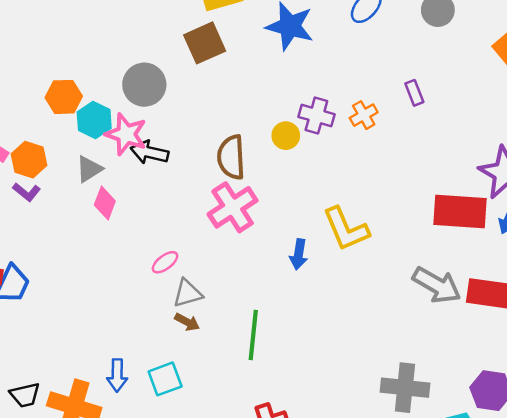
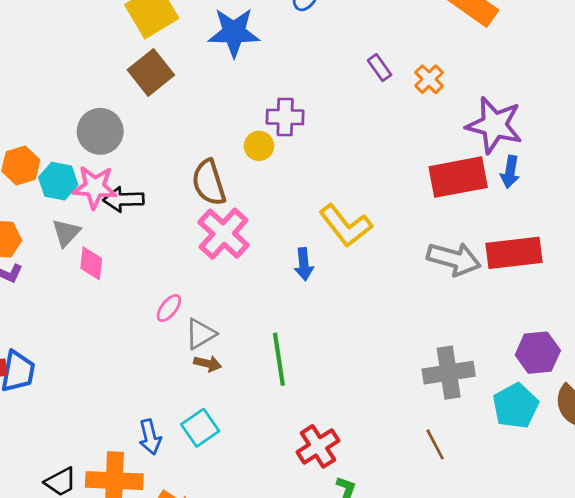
orange cross: (364, 115) -> (429, 79), moved

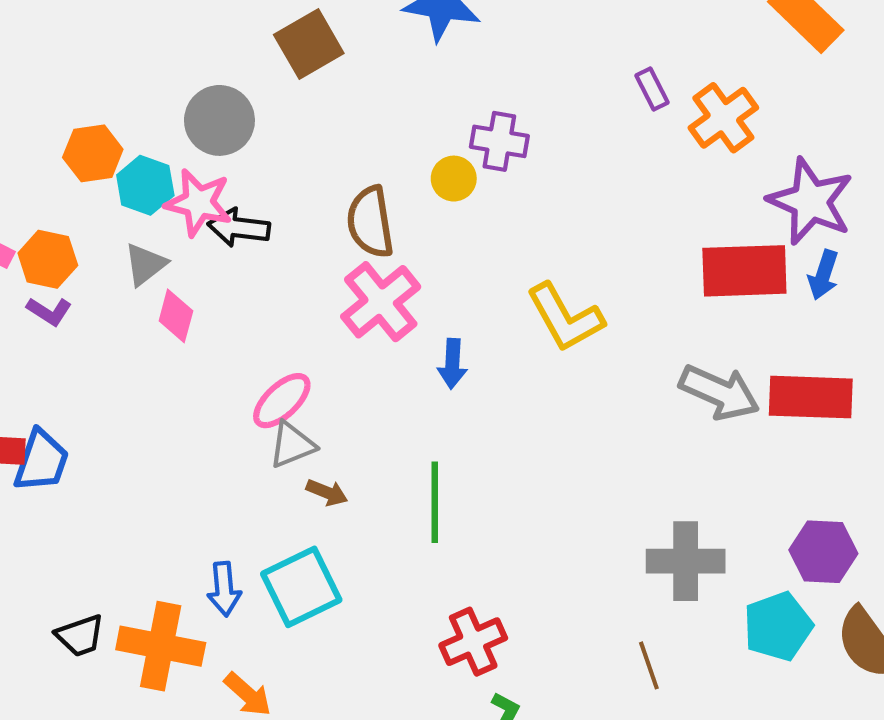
orange cross: (429, 79) -> (723, 118), size x1.5
blue arrow: (304, 264) -> (452, 364), moved
pink ellipse: (169, 308) -> (282, 401), size x1.4
gray triangle: (200, 334) -> (292, 445), moved
cyan square: (200, 428) -> (301, 587), size x1.4

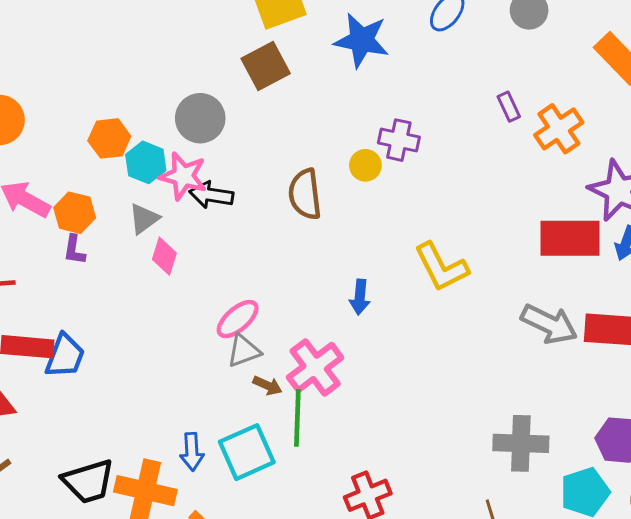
pink cross: (381, 302) -> (315, 367), moved
purple L-shape: (49, 311) -> (74, 250), turned 64
green line: (435, 502) -> (297, 418), moved
black trapezoid: (80, 636) -> (88, 481), size x1.5

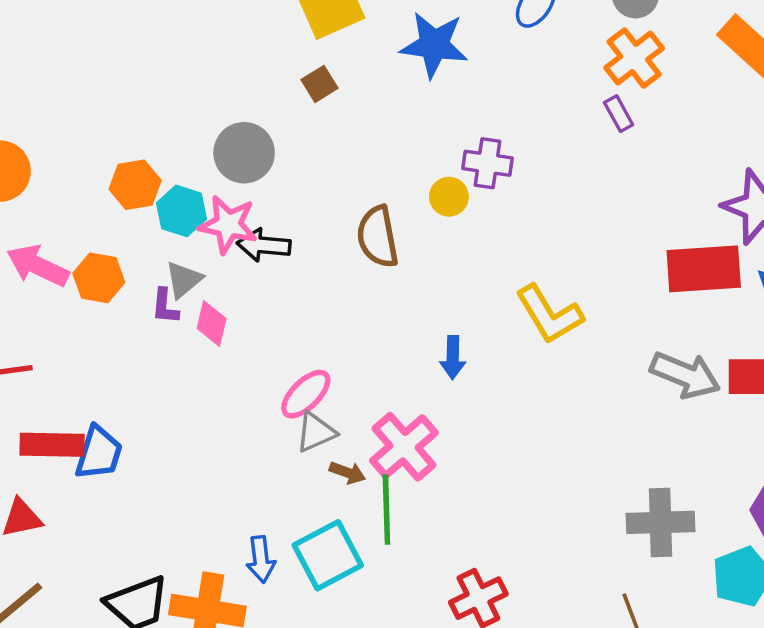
brown square: (266, 66) -> (320, 84), size x0.6
orange cross: (559, 129) -> (634, 58), moved
purple L-shape: (74, 250) -> (165, 306), moved

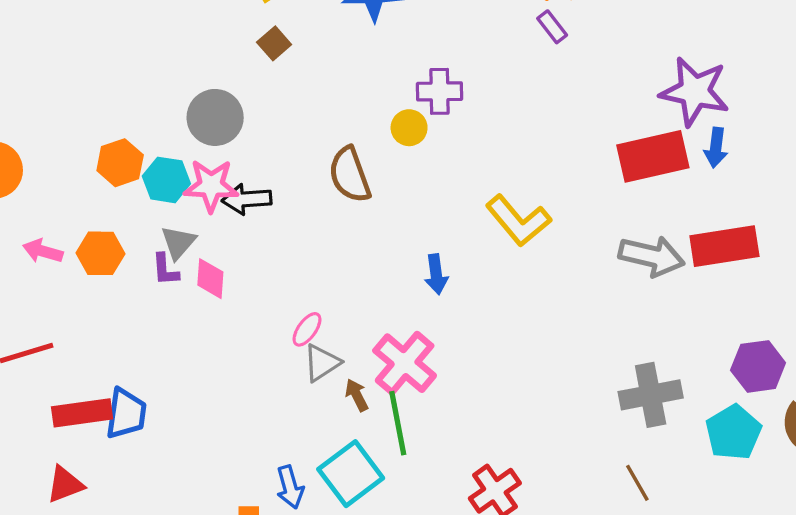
pink arrow: (38, 266) -> (43, 251), size x0.7
pink ellipse: (306, 394) -> (307, 329), size x0.7
brown arrow: (347, 473) -> (357, 395), turned -128

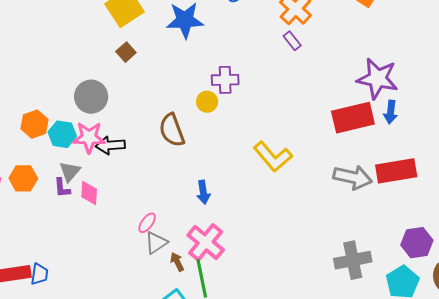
blue arrow: (436, 274) -> (203, 192), moved
blue trapezoid: (126, 414) -> (39, 274), size x0.7

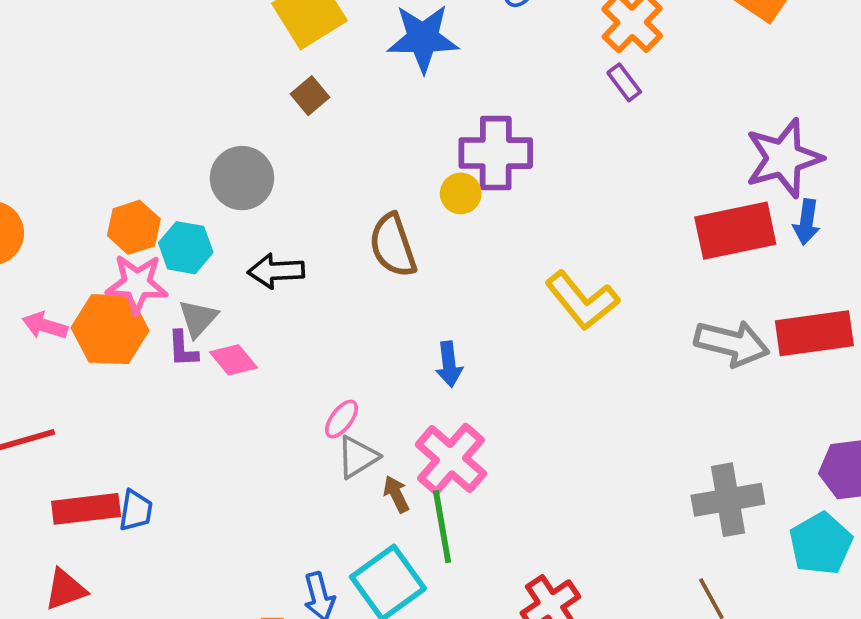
purple star: (378, 79) -> (784, 158), turned -30
purple cross: (225, 80) -> (496, 153), size x1.4
pink star: (89, 137) -> (137, 284), moved
orange hexagon: (23, 178) -> (110, 329), size x1.4
pink diamond: (89, 193) -> (234, 360), turned -45

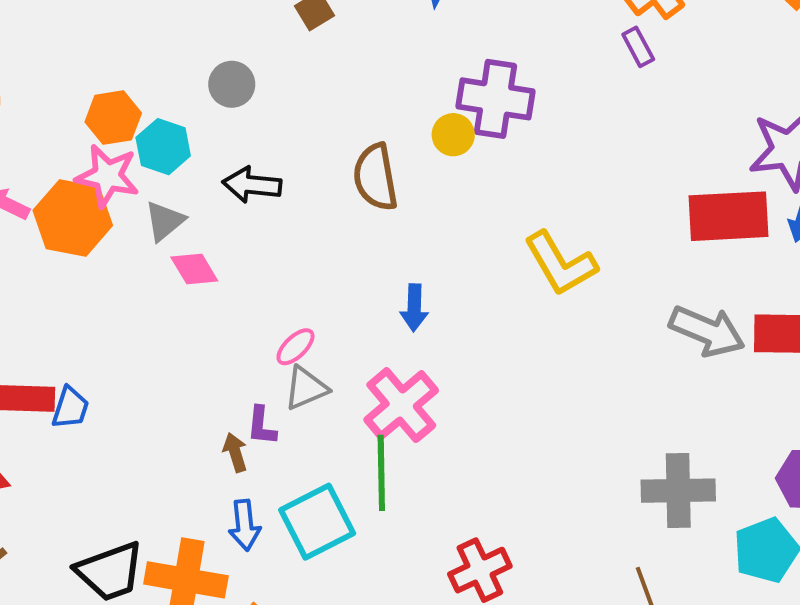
gray circle: (242, 178) -> (232, 84), size x0.7
purple L-shape: (183, 349) -> (262, 426), moved
brown arrow: (396, 494) -> (235, 452), moved

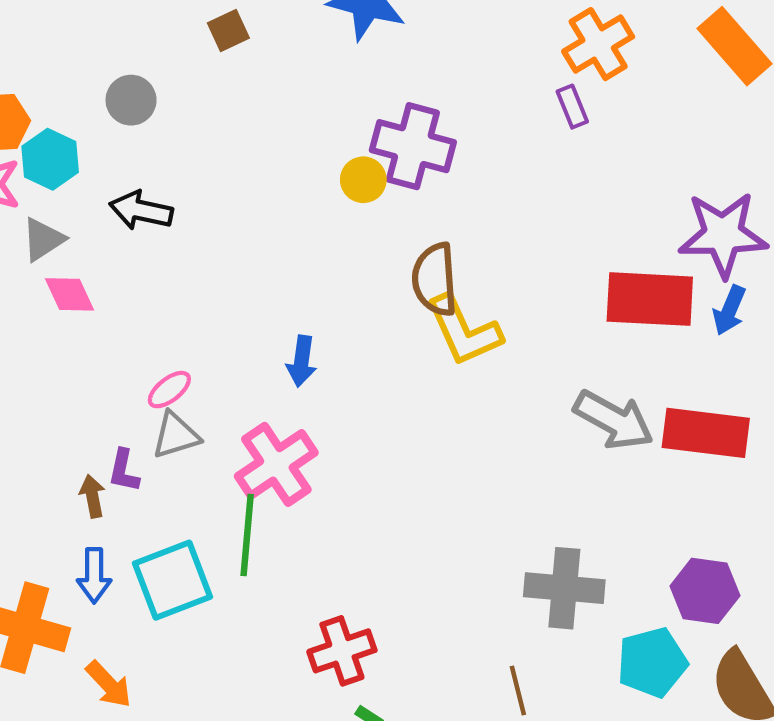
brown semicircle: (375, 177) -> (435, 279), moved

